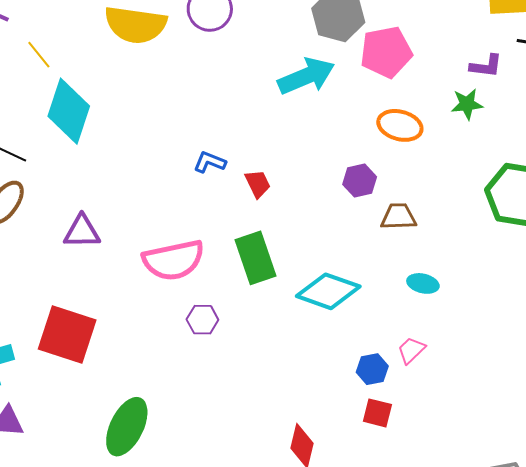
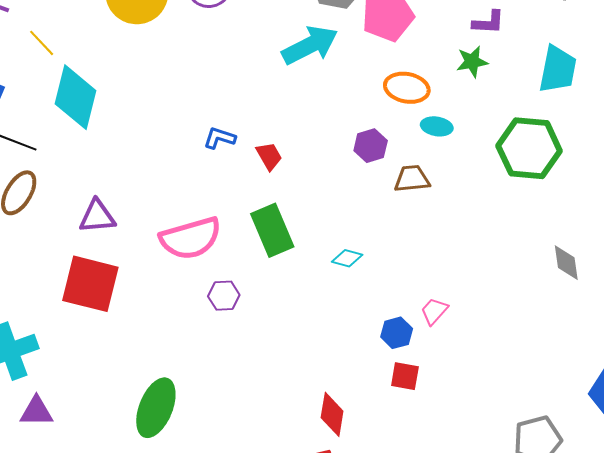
cyan ellipse: (423, 283) -> (437, 126), moved
cyan diamond: (328, 291) -> (347, 258), size x0.5
red square: (67, 335) -> (90, 284), moved

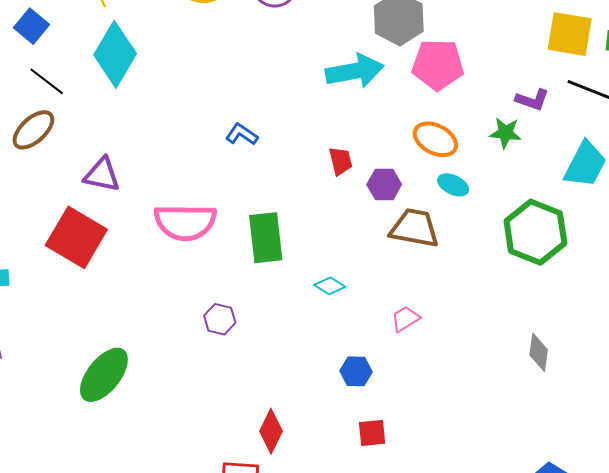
red trapezoid: (269, 156) -> (341, 161), moved
brown trapezoid: (412, 179) -> (414, 228), size x1.4
purple hexagon: (224, 296) -> (220, 319), moved
pink trapezoid: (434, 311) -> (405, 319), moved
red square: (405, 376) -> (372, 433), moved, turned -32

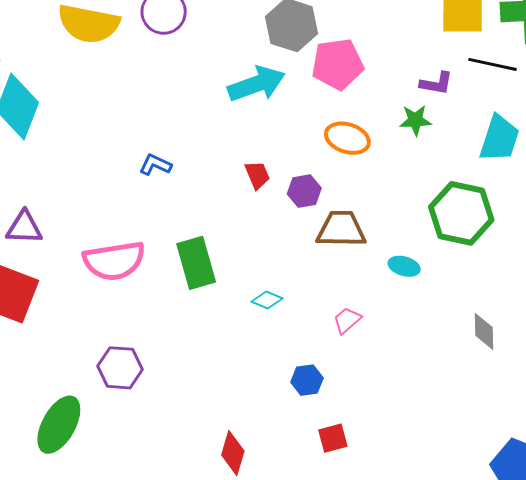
cyan ellipse: (453, 185) -> (404, 266), moved
purple hexagon: (220, 319) -> (120, 368), moved, size x1.4

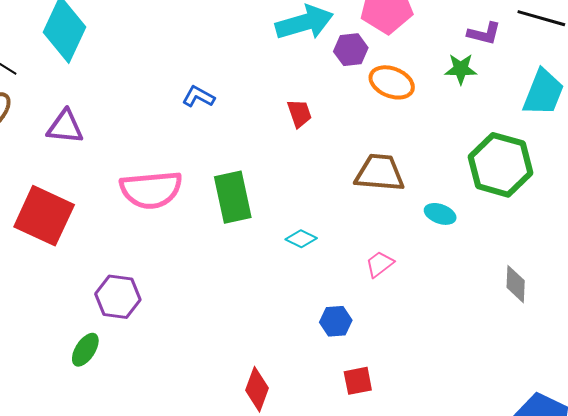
purple hexagon: (304, 191) -> (351, 50), moved
purple triangle: (24, 228) -> (65, 127), moved
purple hexagon: (120, 368) -> (118, 297), moved
green ellipse: (59, 425) -> (85, 350), size x0.6

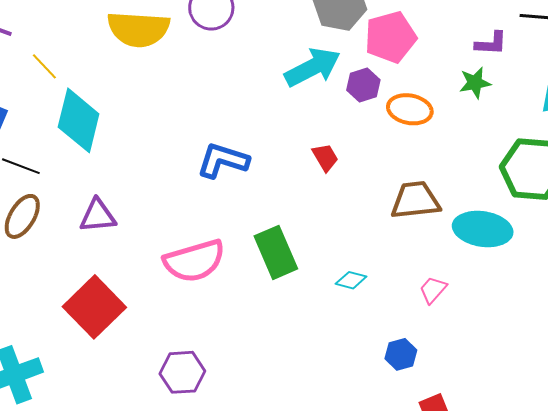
blue L-shape: (198, 97) -> (223, 160), size x1.6
cyan ellipse: (440, 214) -> (483, 229), size x1.8
red square: (44, 216) -> (94, 307), turned 32

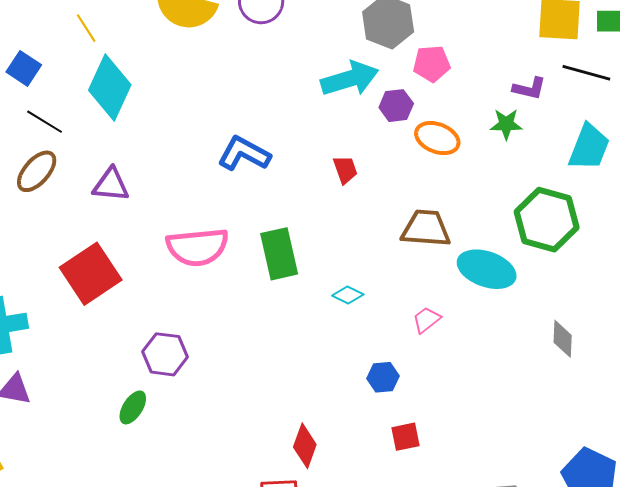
pink pentagon: (390, 37) -> (432, 64), size x0.7

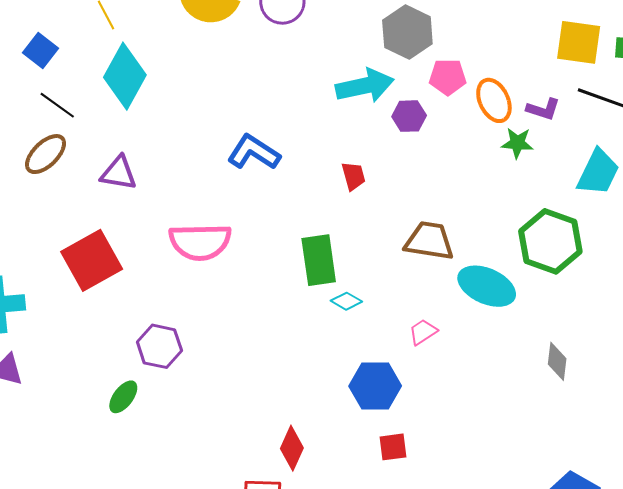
orange ellipse: (437, 138) -> (494, 100), moved, turned 39
green rectangle: (279, 254) -> (319, 260), moved
blue hexagon: (383, 377) -> (375, 386), size x1.6

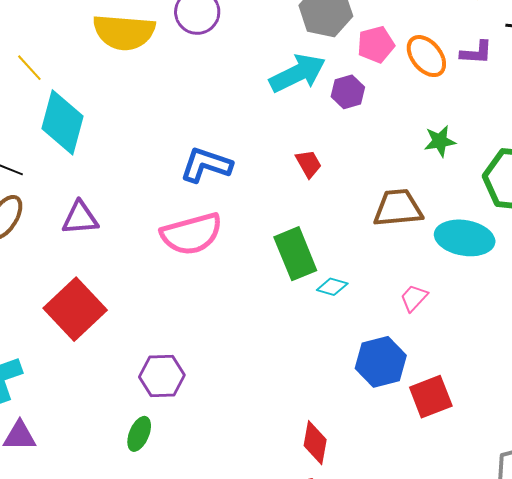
green star: (517, 143) -> (440, 141), moved
pink semicircle: (200, 242) -> (192, 234), moved
red square: (393, 447) -> (431, 397), moved, size x1.4

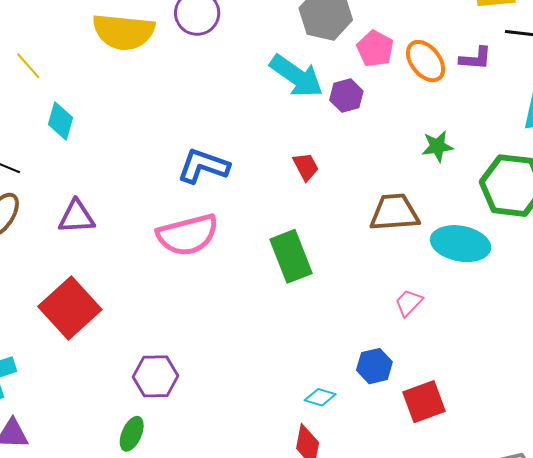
pink pentagon: (376, 45) -> (375, 49), turned -30
cyan arrow: (298, 73) -> (296, 76), turned 60
cyan diamond: (62, 122) -> (61, 121), size x0.6
cyan diamond: (332, 287) -> (320, 397), moved
blue hexagon: (381, 362) -> (374, 366), size x0.7

